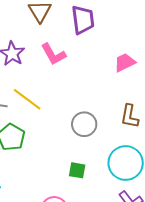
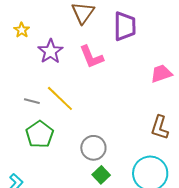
gray circle: (84, 124) -> (93, 148), moved
green square: (77, 170) -> (101, 175), turned 30

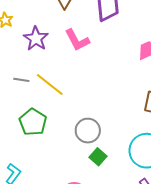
gray line: (32, 101) -> (21, 80), moved

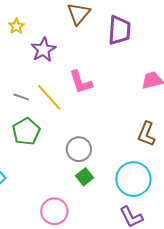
pink L-shape: (77, 40) -> (81, 82), moved
gray line: (21, 80) -> (21, 97), moved

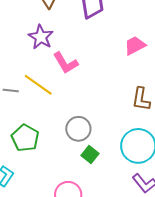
purple star: (43, 50) -> (41, 37), moved
green pentagon: (26, 131) -> (25, 138), moved

